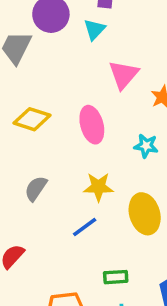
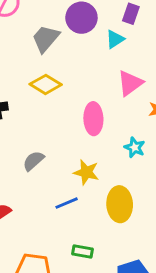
yellow diamond: (32, 119) -> (46, 84), moved

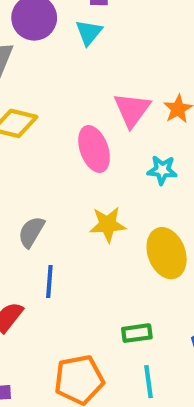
pink triangle: (130, 83) -> (132, 110), moved
blue line: (67, 203) -> (49, 282), moved, turned -45

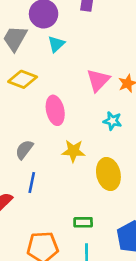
cyan triangle: (89, 32) -> (56, 44), moved
pink ellipse: (94, 149) -> (55, 110), moved

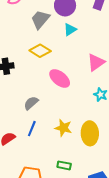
pink ellipse: (55, 110) -> (60, 78), turned -50
yellow star: (73, 151) -> (63, 128), moved

